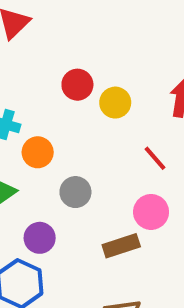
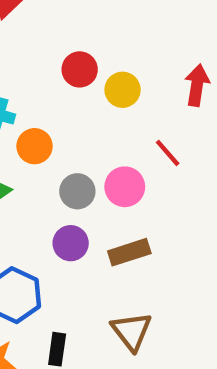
pink circle: (151, 212) -> (125, 187), moved
purple circle: (40, 238) -> (71, 243), moved

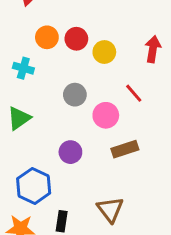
orange circle: (35, 146) -> (47, 37), moved
gray circle: (77, 191) -> (75, 95), moved
brown rectangle: (129, 252) -> (125, 149), moved

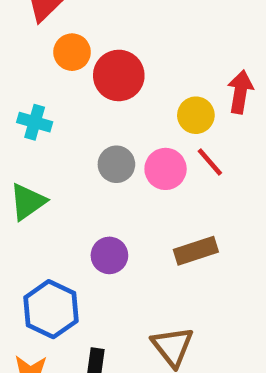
orange circle: (47, 37) -> (72, 52), moved
red circle: (76, 39) -> (119, 75), size x1.4
yellow circle: (104, 52) -> (196, 115), moved
pink circle: (106, 115) -> (166, 169), moved

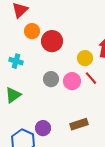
brown rectangle: (196, 251) -> (79, 124), moved
purple circle: (109, 255) -> (43, 128), moved

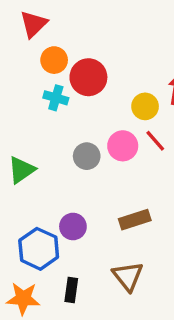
cyan cross: (16, 61) -> (56, 98), moved
gray circle: (51, 79) -> (87, 156), moved

